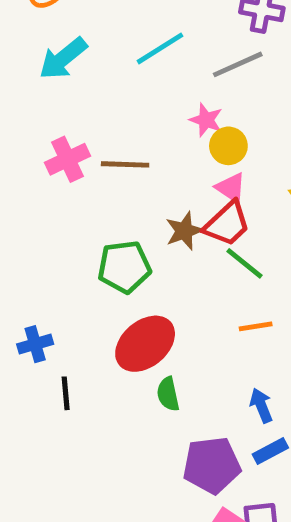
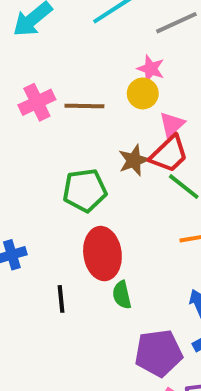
yellow circle: (228, 146) -> (143, 93), moved
pink triangle: (231, 188) -> (172, 124), turned 44
red ellipse: (145, 344) -> (102, 254), turned -57
black line: (66, 393) -> (61, 299), moved

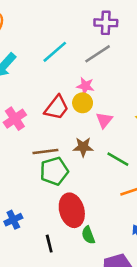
brown line: (84, 106) -> (45, 152), moved
red trapezoid: (169, 154) -> (57, 108), moved
brown star: (134, 160) -> (83, 147), turned 30

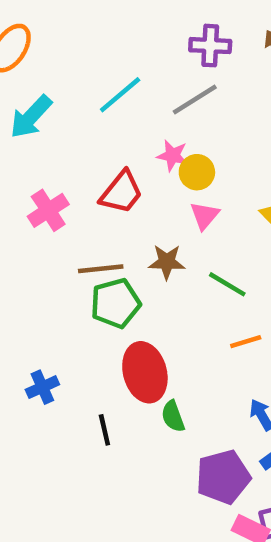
yellow circle: (83, 103) -> (197, 172), moved

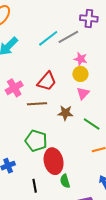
gray line: (195, 100) -> (68, 37), moved
pink star: (173, 155) -> (81, 59), moved
brown line: (101, 269) -> (37, 104), moved
green pentagon: (115, 303) -> (36, 141), moved, turned 30

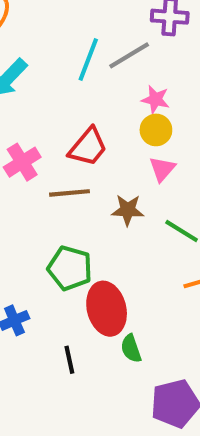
cyan line: (48, 38) -> (88, 60), turned -30

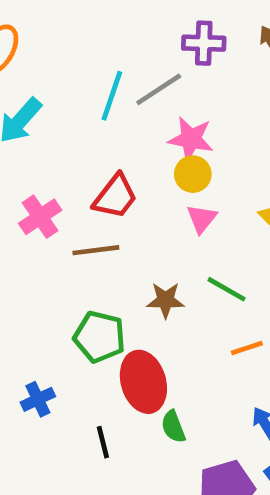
pink star: (155, 99) -> (191, 139), size x1.4
brown star: (128, 210) -> (165, 300), moved

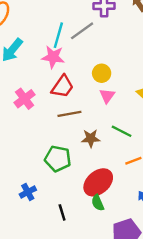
pink star: (191, 139) -> (53, 57), moved
brown line: (96, 250) -> (69, 114), moved
red ellipse: (143, 382) -> (98, 182), moved, turned 68

